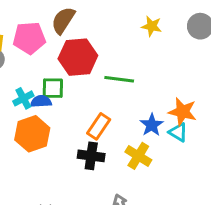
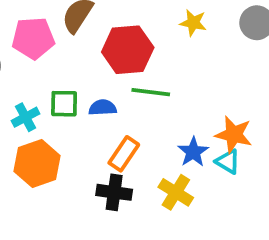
red hexagon: (78, 57) -> (128, 50), moved
blue semicircle: (41, 101) -> (103, 108), moved

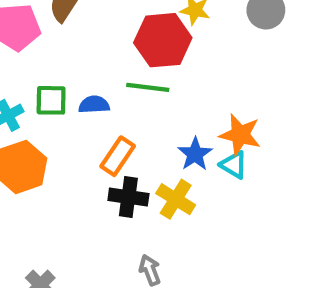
red hexagon: (128, 50) -> (163, 40), moved
black cross: (114, 192) -> (128, 197), moved

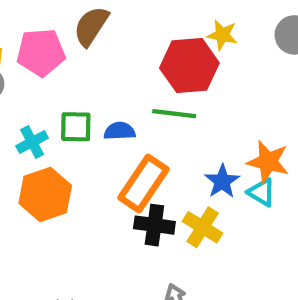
orange rectangle: (118, 156) -> (144, 184), size x1.4

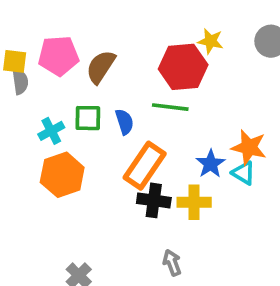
brown semicircle: (91, 26) -> (101, 67), moved
blue semicircle: (119, 131) -> (124, 122), turned 75
yellow cross: (203, 227) -> (194, 202), turned -32

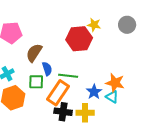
brown semicircle: (101, 67) -> (34, 53), moved
green line: (170, 107) -> (68, 76), moved
green square: (88, 118) -> (36, 82), moved

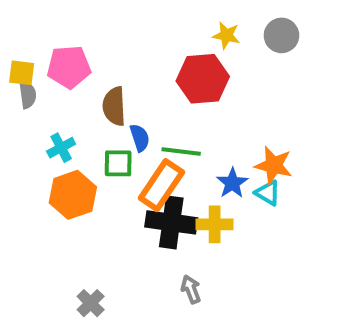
yellow star: (94, 25) -> (226, 35), moved
gray circle: (127, 25) -> (281, 35), moved
brown semicircle: (34, 53) -> (114, 106), turned -36
black cross: (63, 112) -> (171, 222), size x1.4

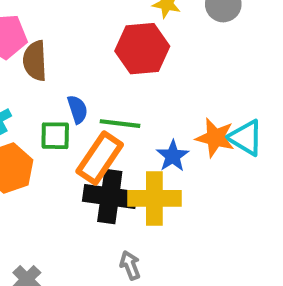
brown semicircle: (114, 106) -> (35, 61), moved
cyan triangle: (268, 193) -> (246, 138), moved, size x1.4
yellow cross: (215, 224) -> (154, 198), size x1.4

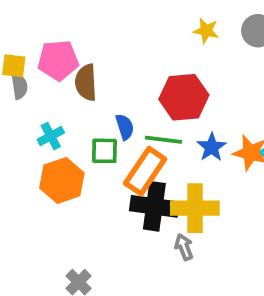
red hexagon: (142, 49) -> (184, 97), moved
blue star: (173, 156) -> (212, 147), moved
gray arrow: (130, 265) -> (184, 247), moved

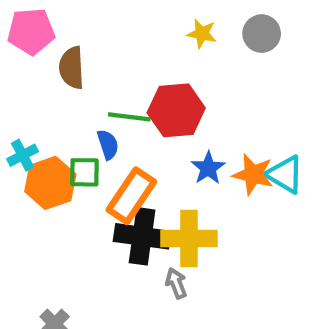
pink pentagon: (58, 60) -> (31, 31), moved
brown semicircle: (86, 82) -> (72, 68), moved
green line: (164, 140) -> (129, 117), moved
orange hexagon: (62, 180) -> (50, 183), moved

